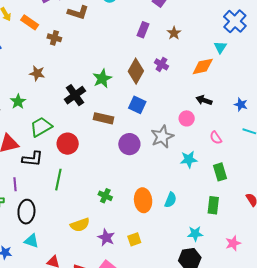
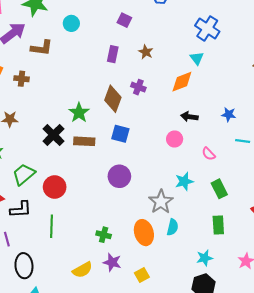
brown rectangle: (103, 118) -> (84, 141), moved
gray star: (162, 137) -> (161, 202), moved
purple star: (106, 238) -> (112, 262), moved

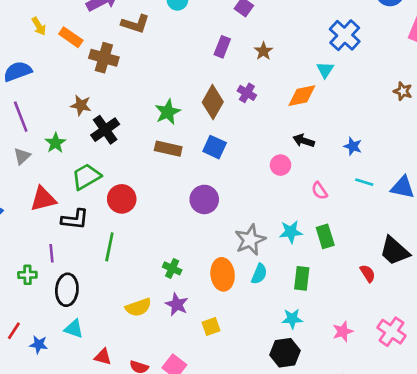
brown cross: (22, 79) -> (104, 58), size x1.5
black cross: (53, 135) -> (105, 130), moved
cyan star: (184, 181) -> (291, 232), moved
green rectangle: (218, 225) -> (302, 278), moved

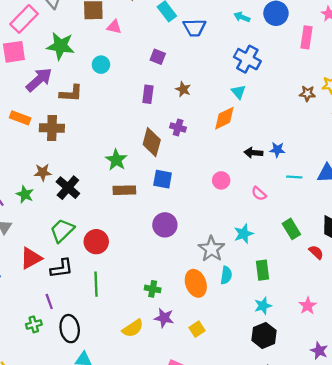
black arrow: (304, 141) -> (253, 153), moved
green star: (55, 143) -> (25, 194), moved
green rectangle: (325, 236) -> (291, 229), moved

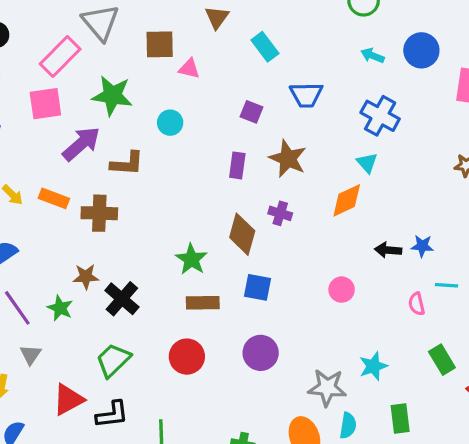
blue trapezoid: (194, 28) -> (306, 95), moved
brown star: (183, 89) -> (288, 159), size x1.6
pink semicircle: (259, 194) -> (417, 304), moved, turned 35
red circle: (96, 242) -> (187, 357), moved
gray star: (211, 249) -> (327, 388), turned -30

